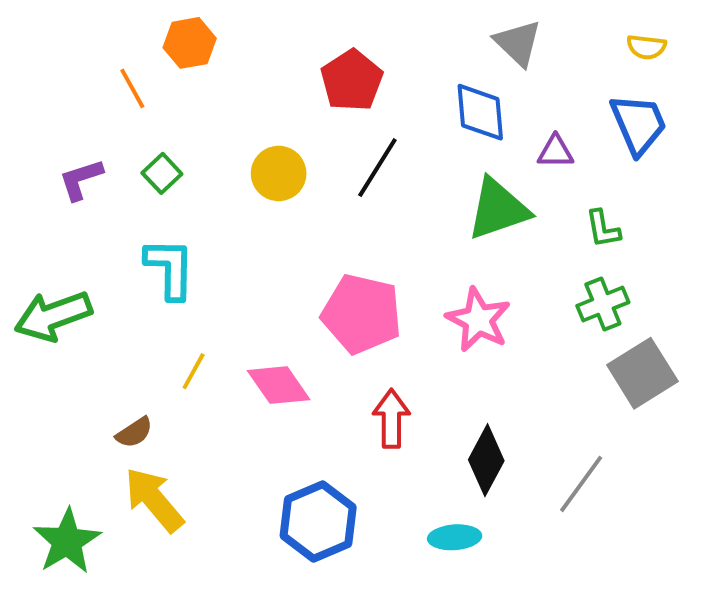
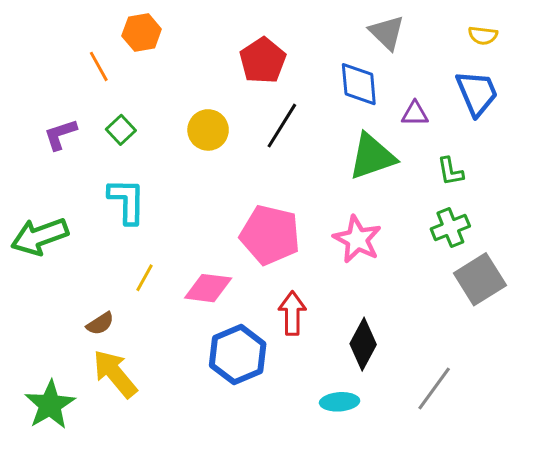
pink diamond: (279, 385) -> (208, 288), turned -48
gray line: (581, 484) -> (434, 389), moved
blue hexagon: (318, 521) -> (238, 355), moved

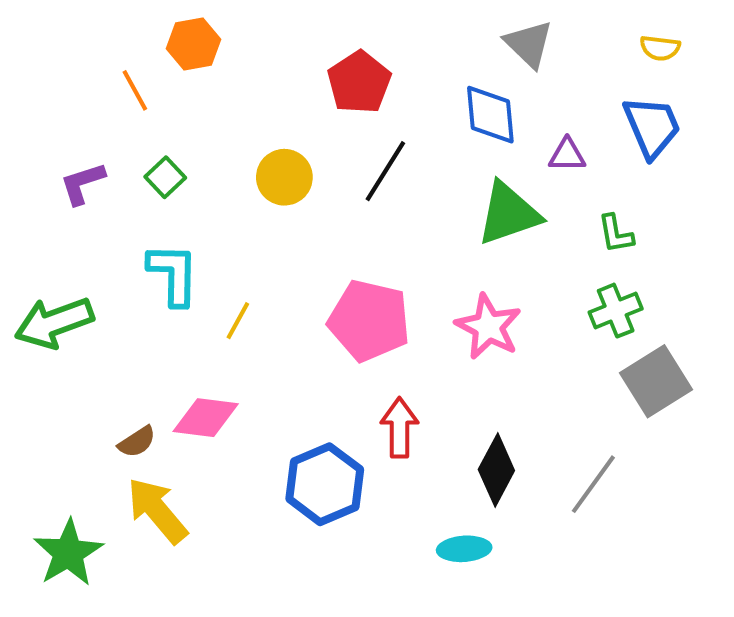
yellow line: (145, 278) -> (238, 321), moved
pink diamond: (208, 288) -> (206, 418), moved
gray line: (434, 389) -> (593, 484), moved

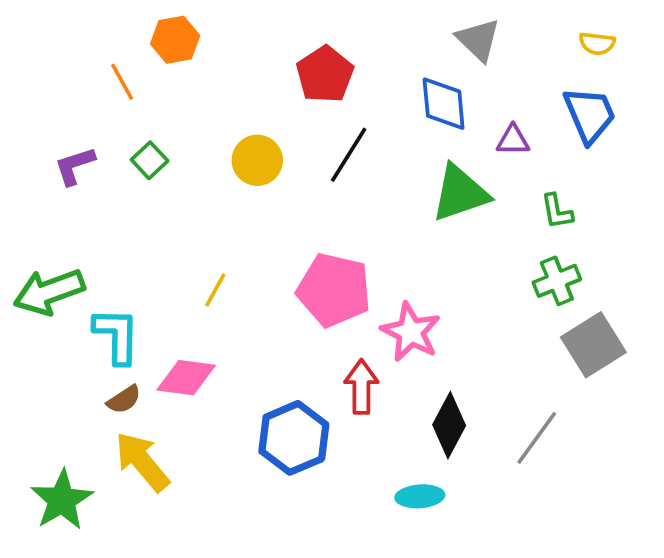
cyan L-shape: (173, 274) -> (117, 336), moved
pink star: (488, 327) -> (411, 332), moved

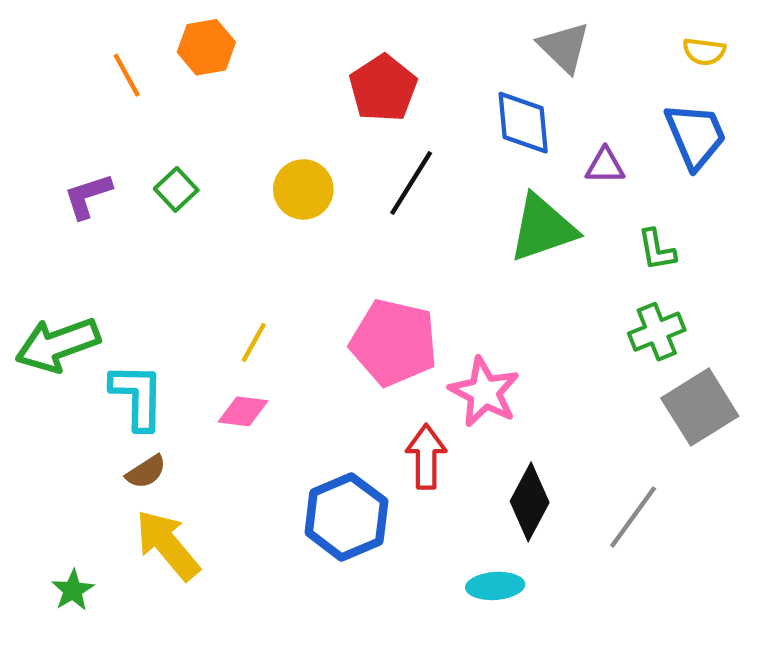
orange line: (122, 82) -> (127, 75), moved
pink diamond: (186, 378) -> (243, 411), moved, size x0.7
green star: (62, 500) -> (73, 590), size x0.6

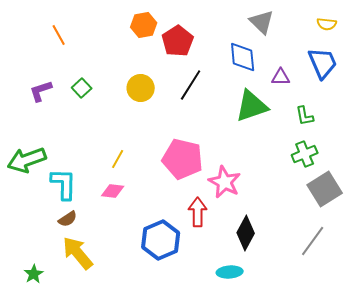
orange hexagon: (206, 47) -> (144, 25), moved
gray line: (633, 517) -> (313, 241), moved

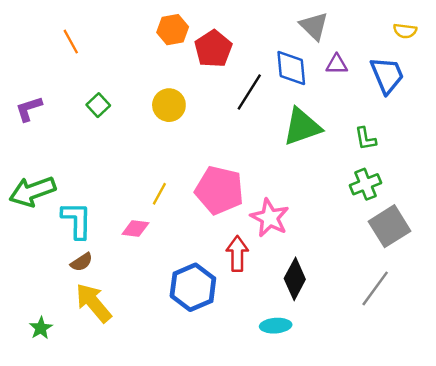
yellow semicircle: (327, 24) -> (405, 31), moved
purple triangle: (281, 77) -> (337, 64), moved
black line: (191, 85) -> (249, 92), moved
purple L-shape: (41, 91) -> (29, 109), moved
yellow line: (118, 159) -> (159, 194), moved

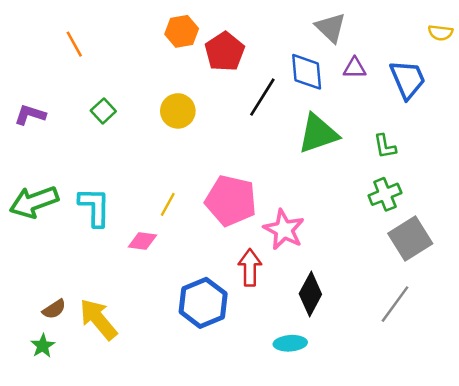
yellow semicircle: (405, 31) -> (440, 33), moved
purple L-shape: (29, 109) -> (30, 115), turned 36
cyan L-shape: (77, 220) -> (95, 207), moved
brown semicircle: (81, 262) -> (54, 309), moved

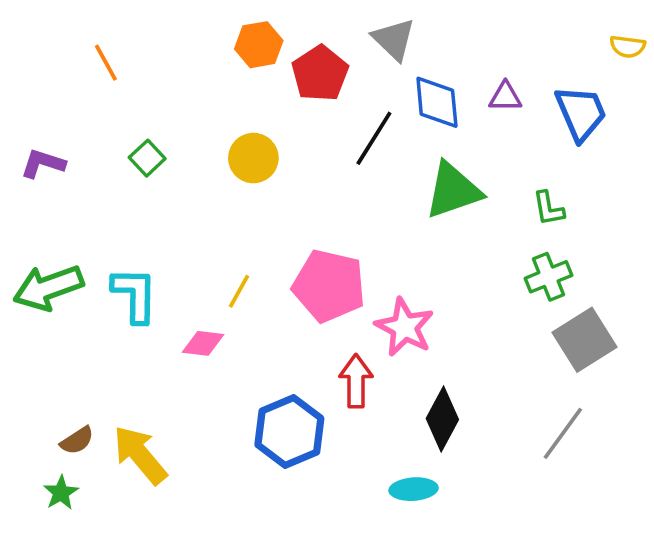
gray triangle: (331, 28) -> (394, 39), moved

